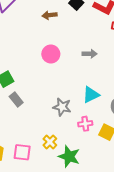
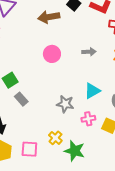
brown arrow: (50, 15) -> (49, 17), size x1.5

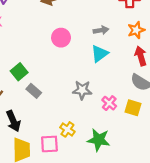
cyan triangle: (92, 91) -> (100, 54), moved
pink cross: (88, 119) -> (109, 103), turned -32
yellow cross: (55, 138) -> (67, 129), moved

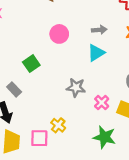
green square: (19, 72) -> (31, 64), moved
gray rectangle: (34, 91) -> (14, 89), moved
green star: (99, 140) -> (104, 137), moved

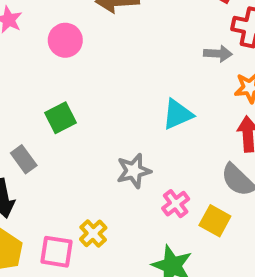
gray arrow: (99, 30) -> (218, 54), moved
pink circle: (59, 34) -> (65, 40), moved
gray star: (76, 87) -> (134, 171), turned -30

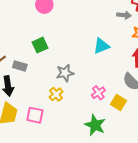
gray rectangle: (24, 159) -> (20, 66), turned -40
gray star: (134, 171) -> (65, 73), moved
yellow cross: (93, 233) -> (56, 94), moved

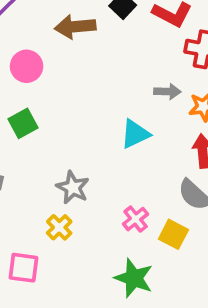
gray arrow: (124, 15) -> (167, 92), moved
green square: (40, 45) -> (23, 123), moved
gray star: (65, 73) -> (73, 187), turned -30

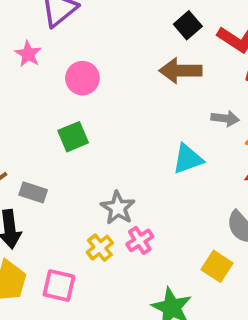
brown arrow: (75, 27) -> (181, 71), moved
pink cross: (136, 219) -> (140, 240), moved

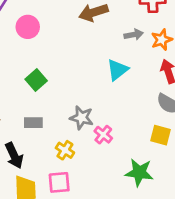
pink circle: (82, 78) -> (28, 27), moved
gray rectangle: (33, 192) -> (33, 123), moved
yellow cross: (100, 248) -> (65, 150), moved

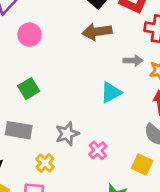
gray star: (82, 118) -> (67, 134), turned 30
gray rectangle: (33, 123) -> (19, 130), size x1.4
pink cross: (103, 135) -> (98, 150), moved

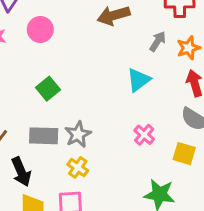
gray arrow: (133, 61) -> (158, 41), turned -48
gray star: (67, 134) -> (78, 134), moved
pink cross: (98, 150) -> (144, 135), moved

